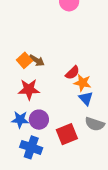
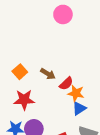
brown arrow: (37, 60) -> (48, 74), moved
blue triangle: (86, 98) -> (79, 108), turned 40

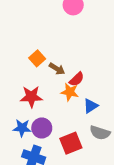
orange square: (20, 72) -> (37, 58), moved
orange star: (76, 93) -> (70, 92), moved

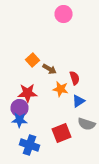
red semicircle: (77, 79) -> (74, 78), moved, turned -64
purple circle: (42, 128) -> (20, 108), moved

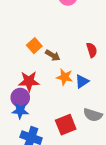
red semicircle: (74, 78) -> (92, 50), moved
blue triangle: (78, 101) -> (82, 81), moved

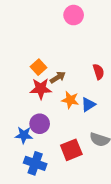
brown arrow: (53, 55) -> (58, 77), turned -64
red star: (29, 81) -> (41, 89), moved
purple circle: (20, 98) -> (40, 124), moved

